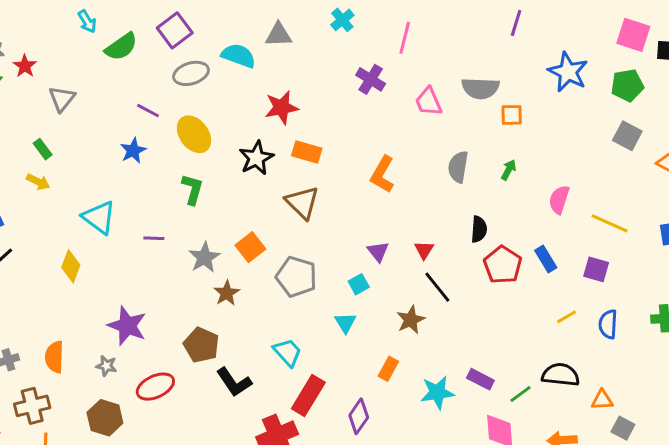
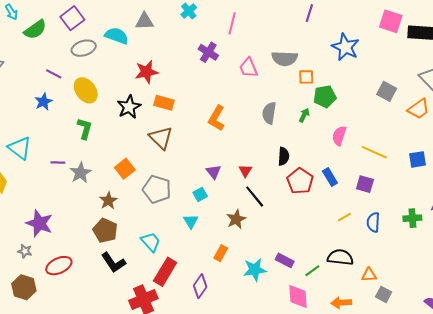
green pentagon: (627, 85) -> (325, 97), moved
gray star: (204, 257) -> (81, 173), moved
brown pentagon: (201, 345) -> (105, 231), moved

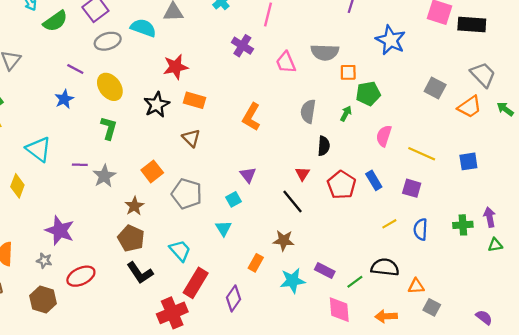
brown triangle: (161, 138) -> (191, 138), size x0.7
black semicircle: (284, 156) -> (324, 146), moved
red triangle: (245, 171) -> (303, 174), moved
brown star: (236, 219) -> (284, 241), moved, turned 30

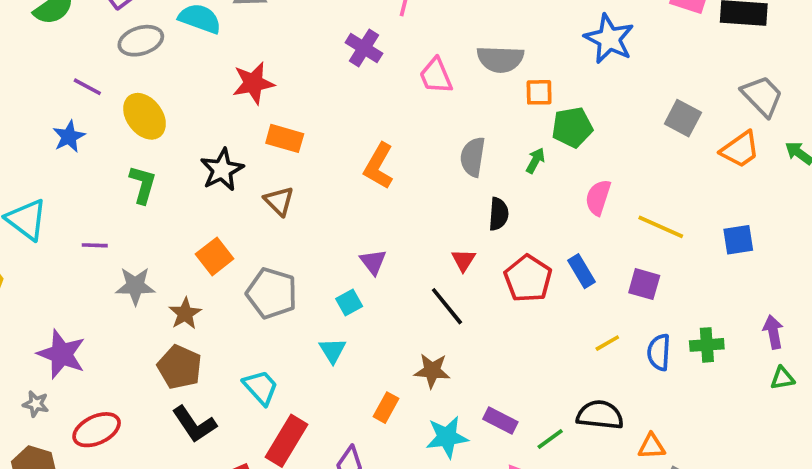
black star: (157, 105) -> (222, 170), moved
gray star: (104, 176) -> (135, 286), moved, turned 30
green cross: (463, 225) -> (707, 345), moved

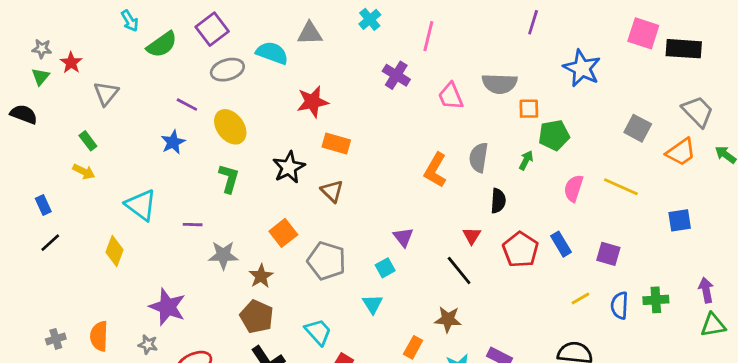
orange L-shape: (379, 166) -> (435, 170), moved
yellow line: (661, 227) -> (621, 187), moved
green triangle: (782, 378) -> (713, 325), size x1.4

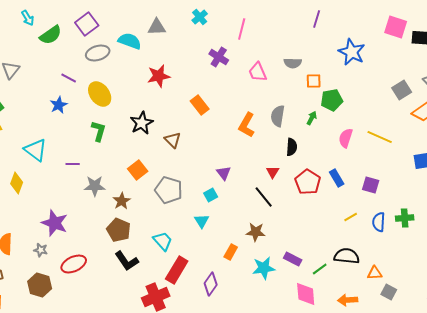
gray semicircle: (500, 84) -> (293, 63), size x0.7
gray square: (638, 128) -> (402, 90), moved, turned 30
orange rectangle: (336, 144) -> (200, 105), moved, turned 36

